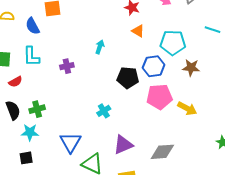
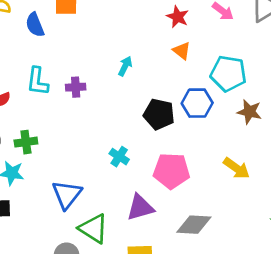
cyan L-shape: (31, 57) -> (37, 81), moved
pink pentagon: (159, 97) -> (171, 171), moved
cyan cross: (104, 111) -> (119, 157), turned -32

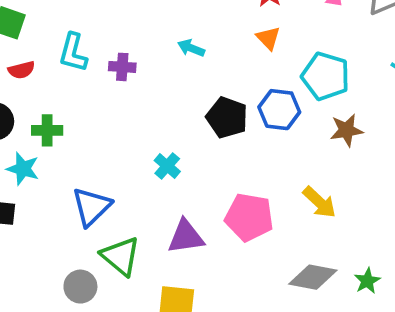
cyan arrow: (125, 66) -> (191, 48), turned -102
brown star: (249, 112) -> (346, 130), turned -30
pink pentagon: (171, 171) -> (249, 217), moved
gray diamond: (194, 225) -> (313, 277), moved

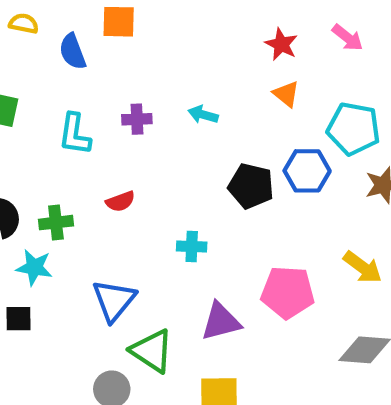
purple cross: (122, 67) -> (137, 119), moved
red semicircle: (21, 70) -> (120, 201), moved
cyan cross: (167, 166) -> (192, 247), turned -32

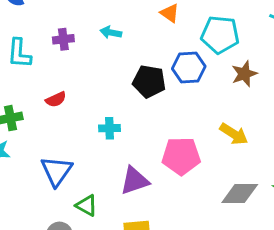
green triangle: (152, 351) -> (86, 205), size x0.7

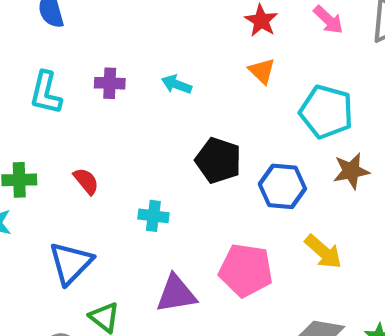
blue hexagon: (189, 67) -> (282, 186), moved
red semicircle: (56, 99) -> (86, 181), moved, turned -114

